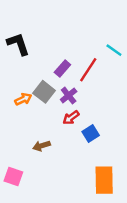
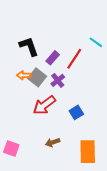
black L-shape: (18, 44) -> (29, 46), moved
orange arrow: (23, 99) -> (24, 75), moved, turned -152
red arrow: (71, 118) -> (44, 105), moved, size x1.6
brown arrow: (42, 146) -> (53, 142), moved

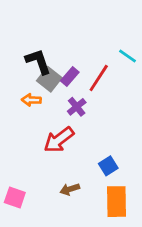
gray square: (37, 77) -> (49, 79), moved
blue square: (76, 112) -> (108, 166), moved

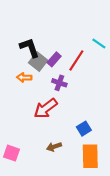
purple cross: (77, 107) -> (59, 83), turned -32

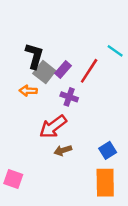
black L-shape: (30, 48) -> (34, 56), turned 35
blue square: (84, 129) -> (108, 150), moved
brown arrow: (54, 147) -> (63, 150), moved

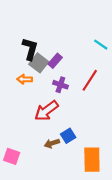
red line: (89, 71) -> (90, 80), moved
brown arrow: (63, 150) -> (52, 143), moved
blue square: (108, 150) -> (68, 136), moved

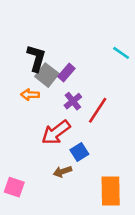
red line: (90, 80) -> (98, 110), moved
purple cross: (60, 85) -> (73, 101), turned 32
blue square: (68, 136) -> (79, 152), moved

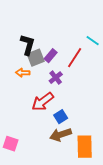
gray square: (47, 75) -> (36, 58), turned 30
red line: (98, 110) -> (75, 58), moved
brown arrow: (62, 171) -> (61, 135), moved, size x1.5

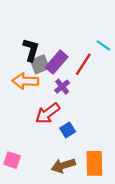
purple rectangle: (51, 56) -> (57, 62), size x1.5
orange arrow: (23, 73) -> (25, 81), size x1.6
brown arrow: (61, 135) -> (63, 166), moved

